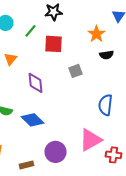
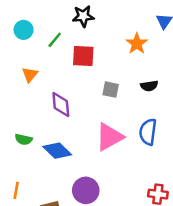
black semicircle: (106, 55) -> (149, 86), moved
gray square: (76, 71) -> (111, 90), turned 32
pink triangle: (90, 140) -> (109, 137), moved

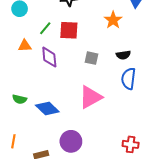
green line: (55, 40) -> (45, 28), moved
orange triangle: (30, 75) -> (25, 46), turned 48
purple diamond: (61, 105) -> (49, 57), moved
blue semicircle: (148, 132) -> (129, 79), moved

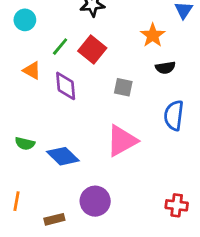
red square: (69, 30) -> (92, 49), turned 36
orange triangle: (25, 46) -> (32, 70), turned 32
black semicircle: (123, 55) -> (165, 68), moved

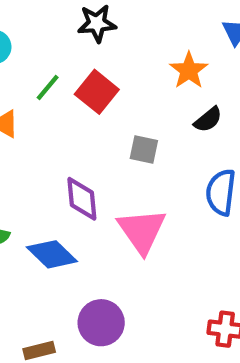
black semicircle: (165, 68) -> (208, 120), turned -30
purple diamond: (66, 86) -> (82, 199), moved
pink triangle: (122, 141) -> (142, 231), turned -36

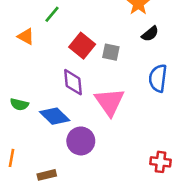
red square: (97, 92) -> (82, 46), moved
purple circle: (101, 323) -> (81, 141), moved

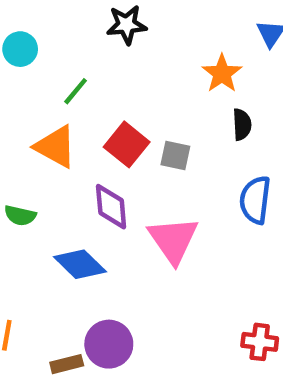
black semicircle: (150, 34) -> (242, 124), turned -54
orange triangle: (26, 36) -> (56, 147), moved, size x1.5
green semicircle: (19, 104) -> (20, 215), moved
purple circle: (81, 141) -> (109, 344), moved

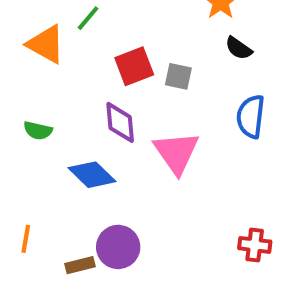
black semicircle: (242, 124) -> (239, 48), turned 128
red square: (127, 144) -> (134, 66), turned 30
orange triangle: (56, 147) -> (46, 44), moved

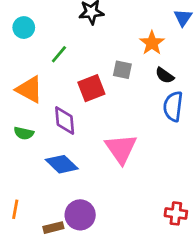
orange triangle: (46, 44) -> (29, 90), moved
gray square: (178, 76) -> (122, 70), moved
blue semicircle: (251, 116) -> (173, 106), moved
purple diamond: (120, 122) -> (65, 121), moved

